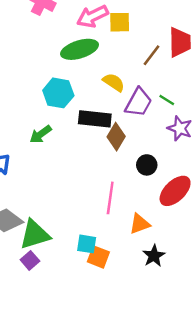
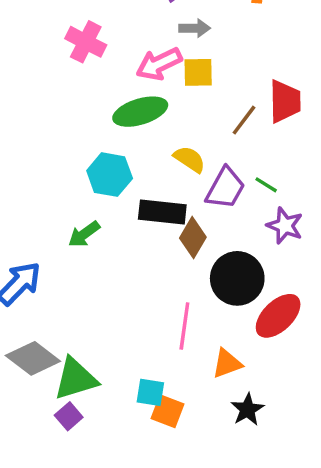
black circle: (147, 165) -> (237, 278), size x1.8

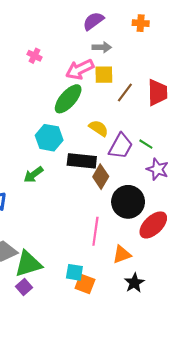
pink cross: (86, 42) -> (34, 56), size x0.6
green ellipse: (140, 112) -> (68, 99), turned -32
brown line: (244, 120) -> (125, 93), moved

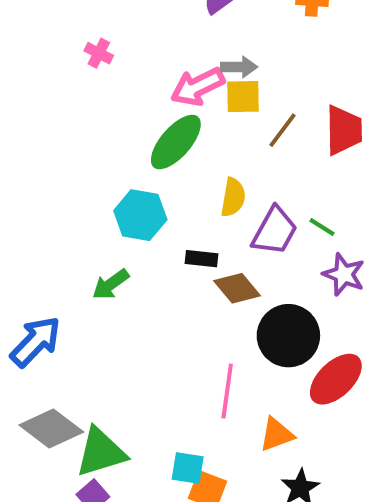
gray arrow: (102, 47) -> (239, 67), moved
pink cross: (34, 56) -> (99, 53), moved
yellow semicircle: (99, 128) -> (233, 197), turned 66
black rectangle: (82, 161) -> (202, 259), size x0.6
brown diamond: (101, 177) -> (237, 288), turned -70

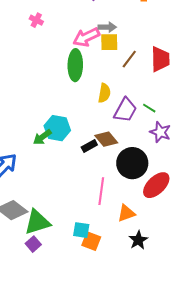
green ellipse: (176, 142) -> (75, 65), turned -40
cyan hexagon: (140, 215) -> (57, 128), moved
black rectangle: (202, 259) -> (89, 146), moved, turned -35

